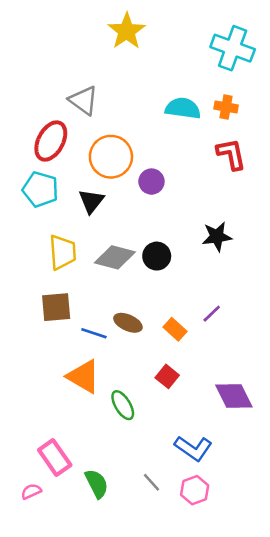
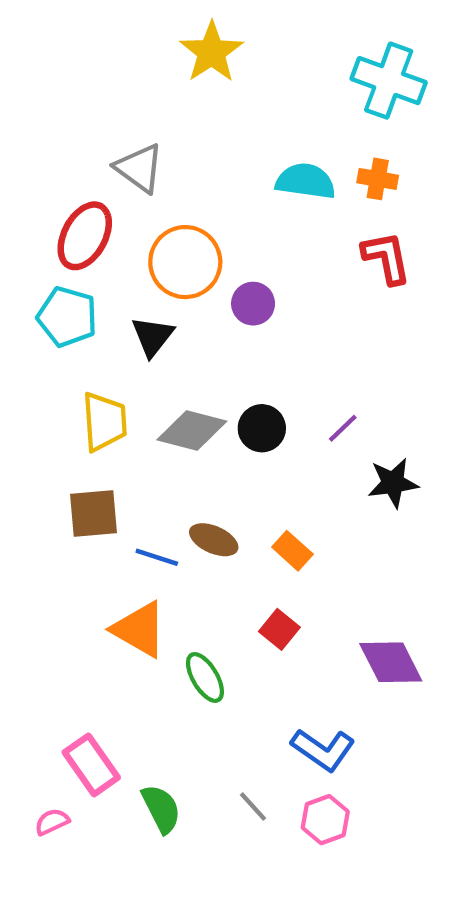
black star: (217, 236) -> (393, 483), moved
purple line: (212, 314) -> (343, 428), moved

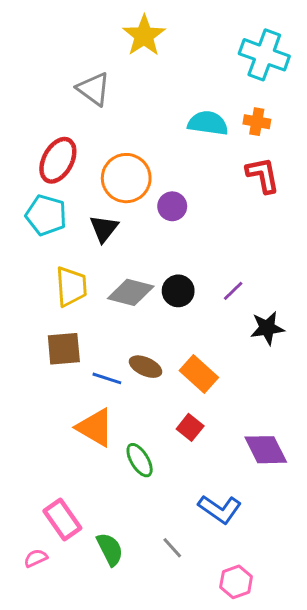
gray triangle: (139, 168) -> (94, 89), moved
orange rectangle: (292, 551) -> (199, 374), size x1.4
pink hexagon: (325, 820) -> (236, 582), moved

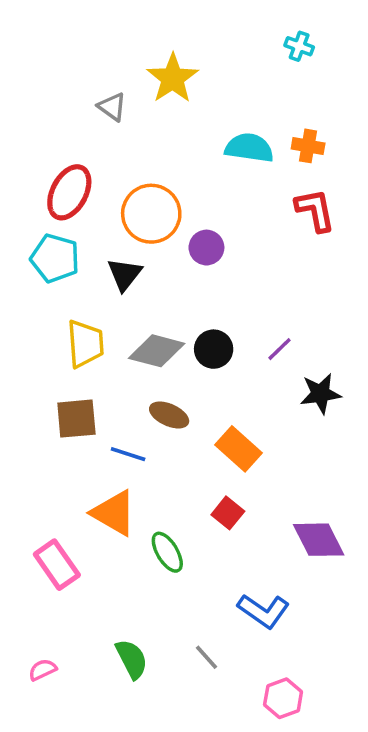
yellow star: (144, 36) -> (173, 78), moved
cyan cross: (264, 55) -> (299, 46), moved, size x0.5
gray triangle: (94, 89) -> (112, 107), size x0.7
brown ellipse: (145, 367) -> (169, 415), moved
pink rectangle: (62, 520) -> (57, 565), moved

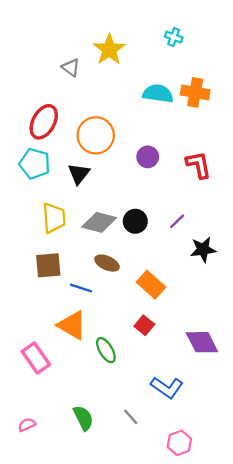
cyan cross: (299, 46) -> (174, 37), moved
orange cross: (308, 146) -> (195, 92), size x1.4
red L-shape: (315, 210) -> (199, 165), moved
purple circle: (206, 248) -> (148, 157), moved

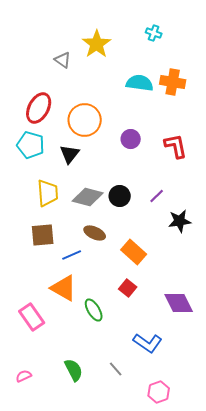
blue line: (81, 288) -> (72, 255), turned -42

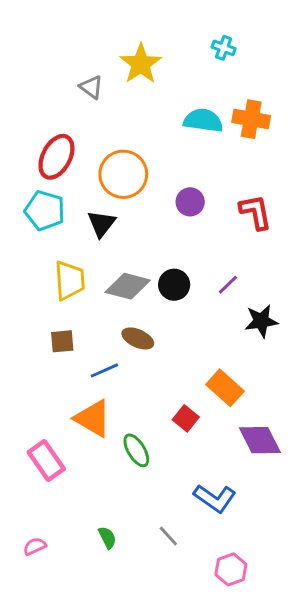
brown square: (43, 235) -> (62, 341), size x0.7
orange rectangle: (134, 252) -> (225, 388), moved
green semicircle: (74, 370) -> (107, 538), size x0.7

